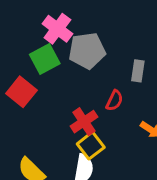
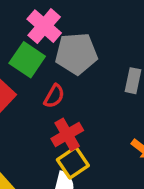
green square: (45, 59) -> (27, 60), turned -32
red semicircle: (114, 101) -> (54, 96), moved

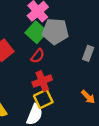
green square: (27, 60) -> (36, 32), moved

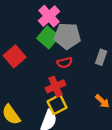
red semicircle: (38, 56) -> (65, 63), moved, turned 40

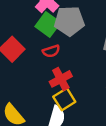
red semicircle: (65, 63) -> (51, 51), moved

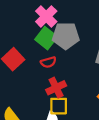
yellow square: (64, 99) -> (59, 106), turned 30

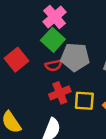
gray pentagon: (66, 36) -> (75, 57), moved
yellow square: (59, 106) -> (84, 101), moved

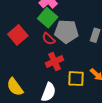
red semicircle: (53, 65) -> (49, 39), turned 56
yellow square: (84, 101) -> (76, 79), moved

